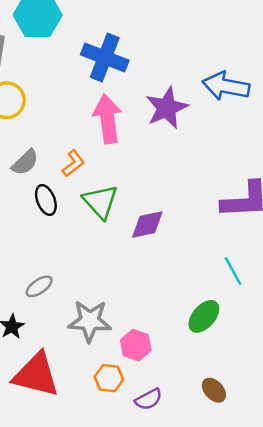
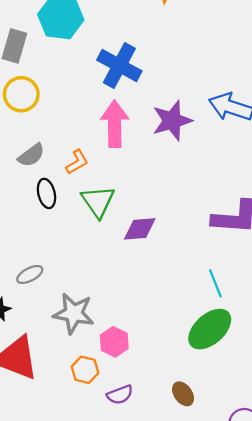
green ellipse: (204, 316) -> (210, 329), moved, size x1.4

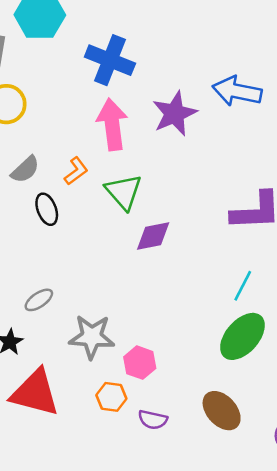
green triangle: (98, 202) -> (124, 192), moved
cyan line: (215, 283) -> (243, 286), turned 56
brown ellipse: (183, 394) -> (222, 411), size x1.5
purple semicircle: (120, 395) -> (153, 420), turned 40

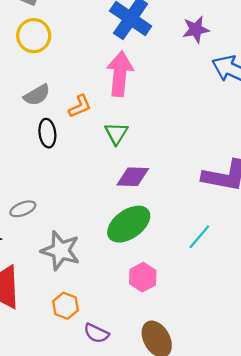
purple star: (175, 114) -> (196, 29), moved, size x0.7
green triangle: (124, 192) -> (116, 133), size x0.7
green ellipse: (242, 336) -> (129, 224), moved
pink hexagon: (140, 363) -> (143, 277), moved

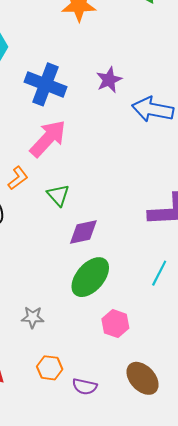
pink arrow: (120, 74) -> (48, 139), turned 51
gray star: (61, 251) -> (33, 317), size x0.6

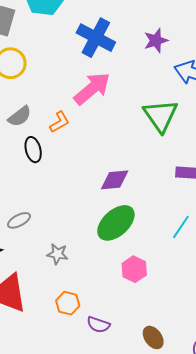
green triangle: (58, 195) -> (161, 116), moved, size x1.6
brown ellipse: (143, 378) -> (153, 338), moved, size x0.7

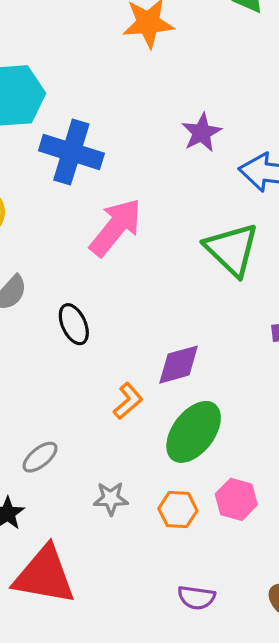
blue cross: (96, 38) -> (71, 152), moved
orange L-shape: (60, 122) -> (128, 401), moved
black ellipse: (33, 150) -> (74, 324), moved
orange hexagon: (68, 303) -> (178, 510), moved

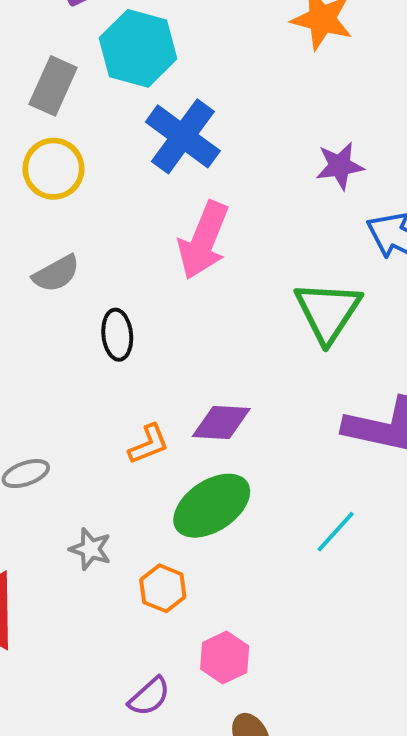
pink arrow: (116, 227) -> (203, 240), turned 144
pink hexagon: (236, 499) -> (225, 657), moved
purple semicircle: (196, 598) -> (149, 697), turned -69

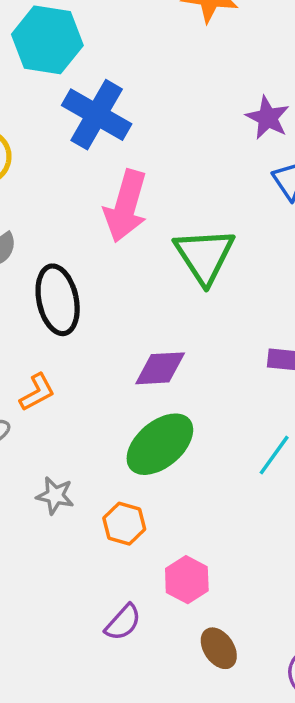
purple star: (340, 166) -> (268, 118), moved, turned -30
green triangle: (328, 312) -> (204, 256), moved
black ellipse: (117, 335) -> (58, 300), size x1.5
orange L-shape: (149, 444) -> (37, 392), moved

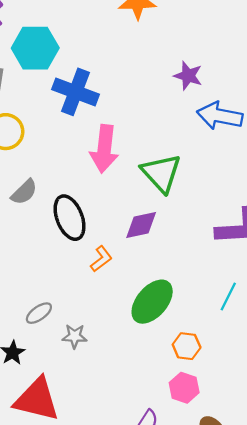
purple diamond: (160, 368) -> (141, 225), moved
orange L-shape: (37, 392) -> (101, 259), moved
gray star: (55, 496) -> (75, 336), moved
orange hexagon: (124, 524) -> (187, 346), moved

